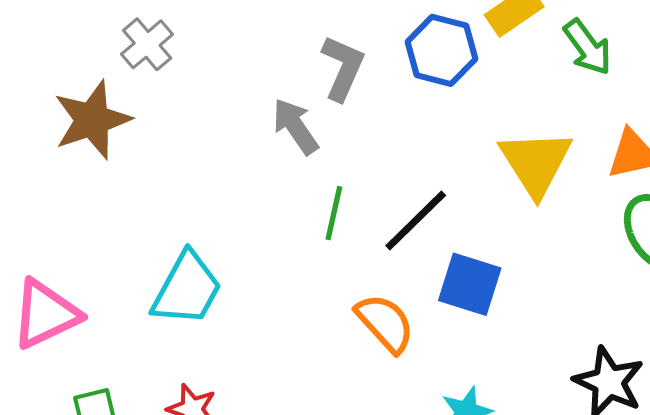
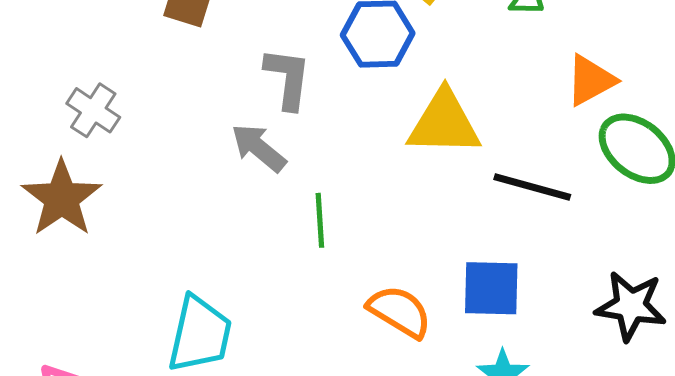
yellow triangle: (536, 163) -> (444, 123), moved, turned -40
black line: (416, 220) -> (532, 187), moved, turned 76
blue square: (470, 284) -> (491, 288), moved

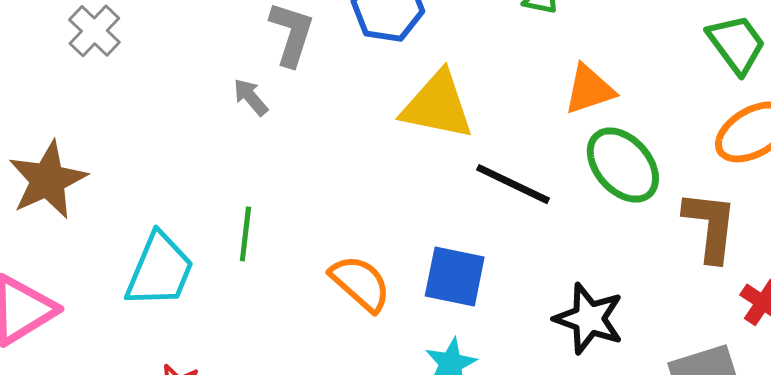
gray arrow: (259, 148) -> (251, 97), size x0.7
brown star: (62, 198) -> (48, 180), moved
green line: (320, 220) -> (245, 234), moved

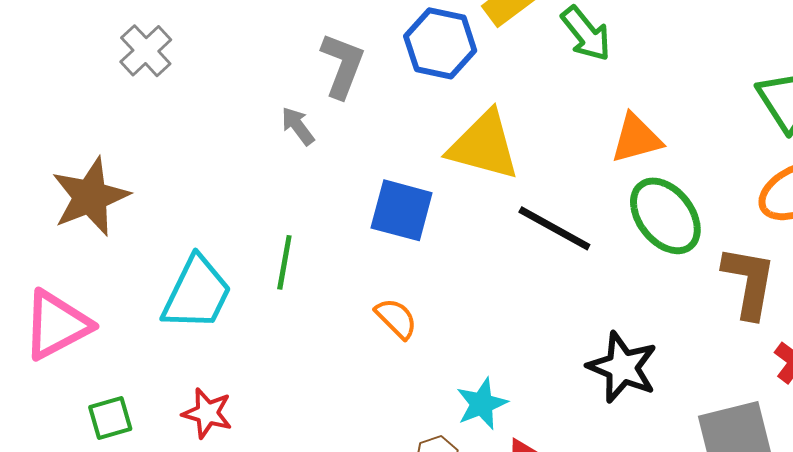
blue square: (455, 277) -> (402, 210), moved
orange semicircle: (360, 283) -> (396, 318), size x0.7

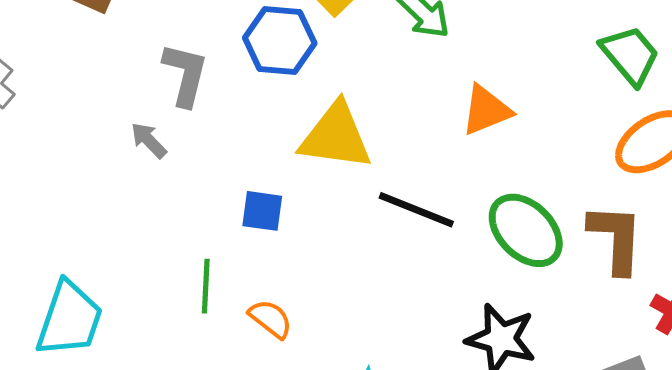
blue square: (402, 210) -> (262, 211), size x0.7
green ellipse: (665, 216) -> (526, 230), moved
green line: (284, 262) -> (206, 286), moved

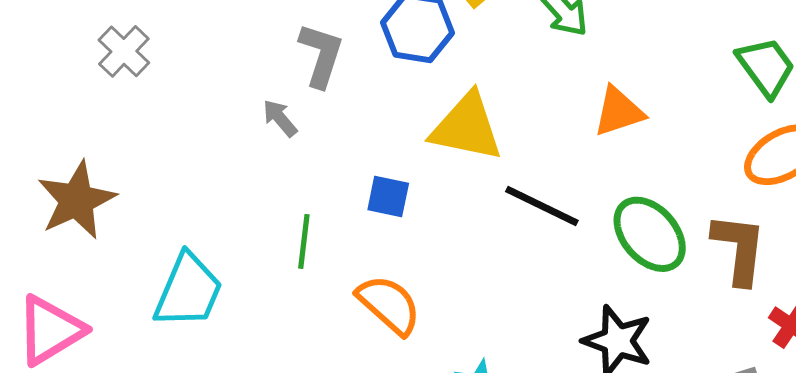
green line: (206, 286) -> (304, 241), moved
orange semicircle: (270, 319) -> (389, 305), size x1.5

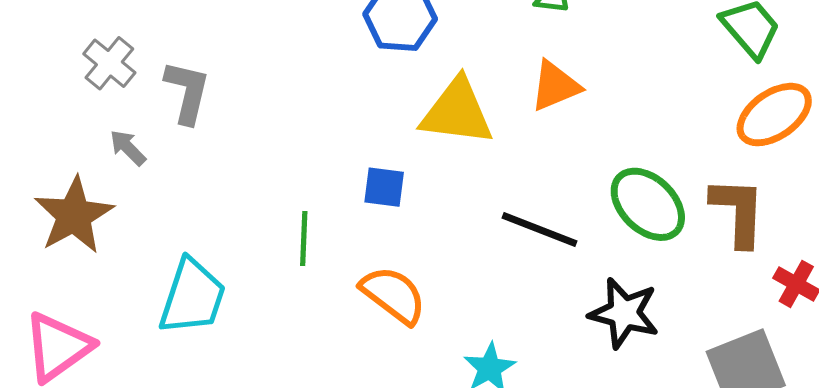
gray L-shape: (321, 55) -> (187, 92), moved
orange triangle: (619, 112) -> (555, 86), moved
gray arrow: (280, 118) -> (128, 148), moved
black line: (542, 206) -> (539, 230), moved

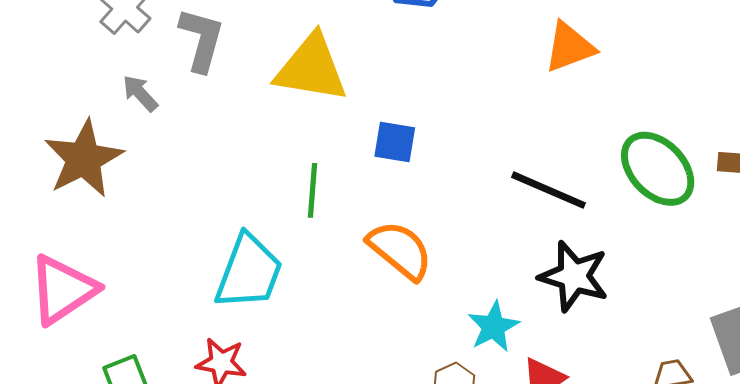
yellow triangle: (457, 112) -> (311, 68), moved
cyan trapezoid: (192, 297) -> (249, 272), moved
black star: (624, 313) -> (574, 276), moved

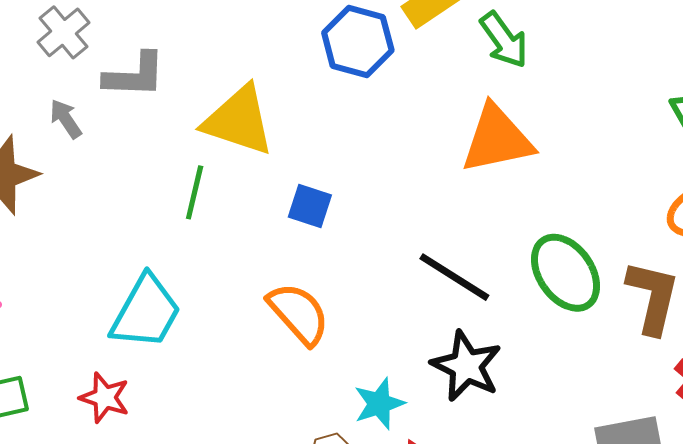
gray L-shape: (201, 40) -> (135, 75), turned 68
orange triangle: (569, 47) -> (497, 139), size x1.4
green line: (312, 190) -> (195, 192), moved

